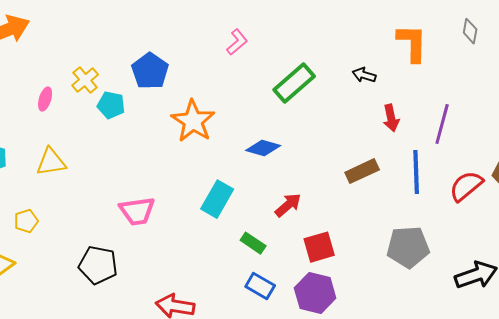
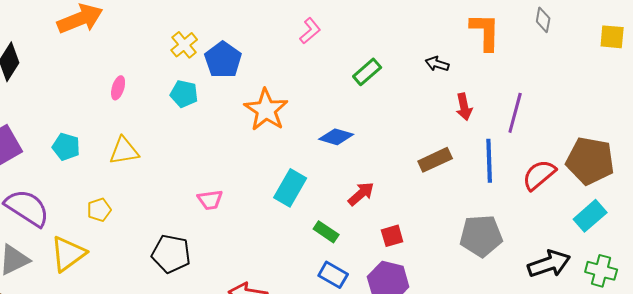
yellow cross: (85, 80) -> (184, 45), moved
green rectangle: (294, 83) -> (367, 72), size x0.7
pink trapezoid: (137, 211) -> (210, 200), size x0.7
red square: (319, 247) -> (392, 236), size x0.7

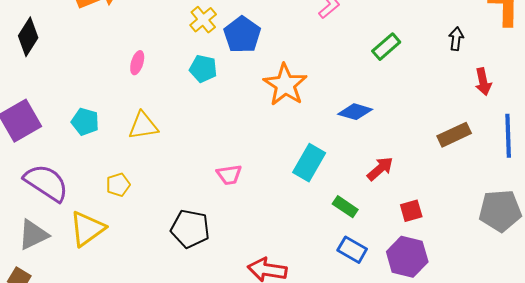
black arrow: (437, 64) -> (456, 39), turned 80

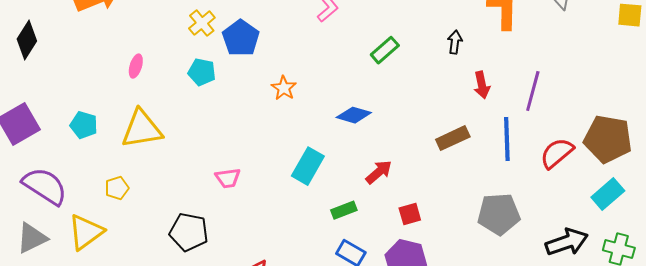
orange star: (285, 85) -> (284, 88), size x0.6
yellow triangle: (143, 126) -> (142, 129), size x1.4
green rectangle: (345, 207) -> (344, 210), turned -55

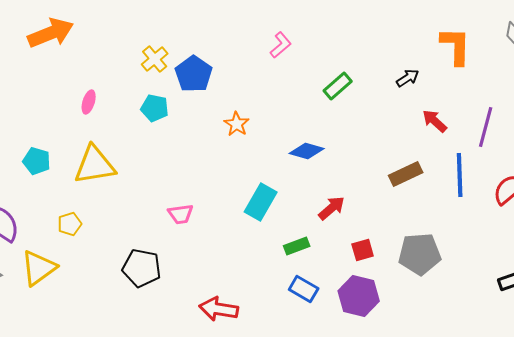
black arrow: (455, 42) -> (408, 78), turned 50
red arrow: (482, 85) -> (435, 121), turned 144
gray pentagon: (499, 214) -> (420, 254), moved

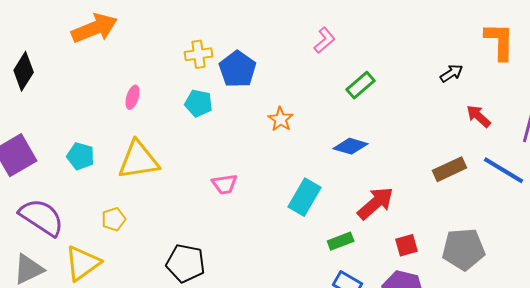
yellow cross: (155, 59) -> (199, 54), turned 32
green rectangle: (338, 86) -> (361, 85), moved
blue line: (460, 175) -> (504, 170), turned -57
red arrow: (332, 208) -> (376, 203), size x1.4
pink trapezoid: (181, 214) -> (225, 184), moved

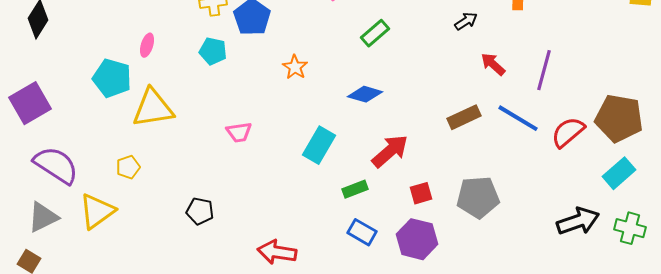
cyan pentagon: (81, 156) -> (112, 78), moved, size x1.4
black pentagon: (186, 263) -> (200, 211), size x0.7

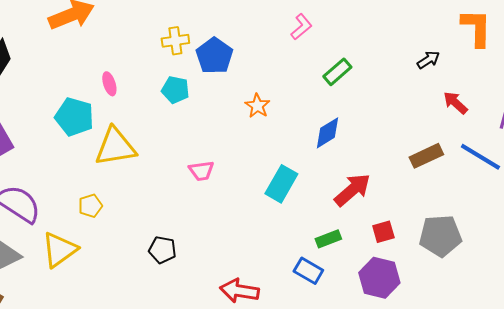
pink ellipse: (147, 45) -> (109, 84), turned -35
blue diamond: (365, 94) -> (327, 133), turned -48
green rectangle: (355, 189) -> (328, 239), moved
blue rectangle: (362, 232) -> (308, 271), moved

